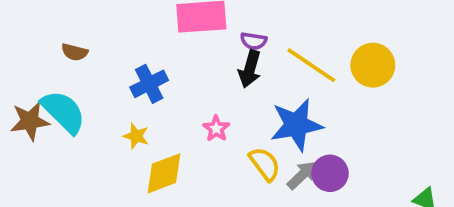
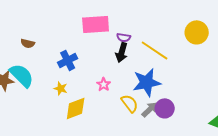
yellow circle: (373, 65) -> (197, 32), moved

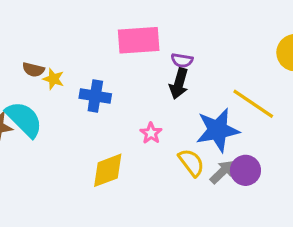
yellow line: (155, 50) -> (253, 104), moved
blue cross: (68, 60) -> (95, 96), turned 36
yellow star: (61, 88) -> (53, 79), moved

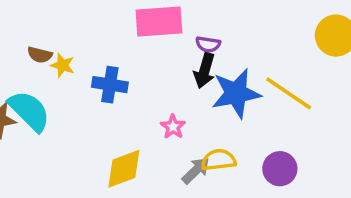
blue star: (218, 130) -> (236, 93), moved
yellow semicircle: (191, 163) -> (219, 160), turned -60
gray arrow: (222, 172) -> (196, 170), moved

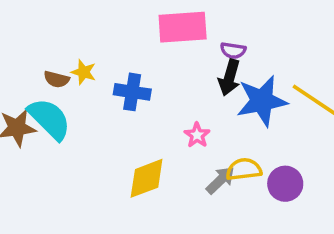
brown semicircle: (40, 55) -> (57, 79), moved
purple circle: (280, 169) -> (285, 184), moved

